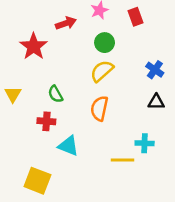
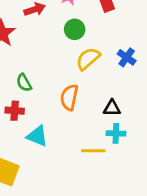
yellow semicircle: (102, 71) -> (88, 59), moved
black triangle: (156, 102) -> (112, 108), moved

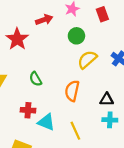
red cross: (15, 111) -> (28, 110), moved
yellow line: (93, 151) -> (75, 131), moved, turned 66

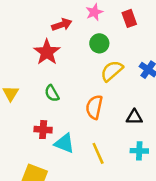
red star: (17, 39) -> (47, 52), moved
cyan cross: (110, 120) -> (139, 151), moved

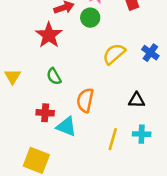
green circle: (99, 43) -> (90, 18), moved
orange semicircle: (94, 107) -> (85, 100), moved
yellow line: (98, 153) -> (113, 139), moved, turned 40

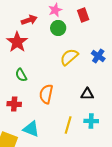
green circle: (90, 18) -> (58, 28), moved
cyan triangle: (66, 127) -> (31, 129), moved

